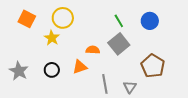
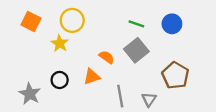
green line: (119, 21) -> (136, 24), turned -40
orange semicircle: (93, 50) -> (107, 57), turned 32
gray star: (19, 71) -> (30, 94), moved

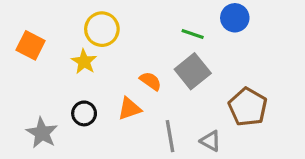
orange square: (31, 22) -> (31, 45), moved
blue circle: (172, 24) -> (235, 18), moved
gray triangle: (149, 99) -> (210, 141), turned -35

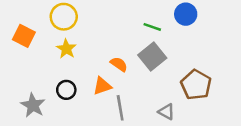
yellow circle: (102, 29) -> (64, 17), moved
gray line: (170, 136) -> (120, 108), moved

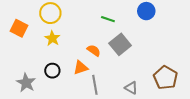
green line: (152, 27) -> (108, 19), moved
brown pentagon: (196, 85) -> (165, 78), moved

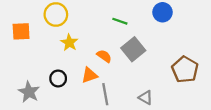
orange square: (19, 28) -> (21, 31), turned -30
yellow star: (52, 38) -> (69, 43), moved
brown pentagon: (165, 78) -> (185, 70), moved

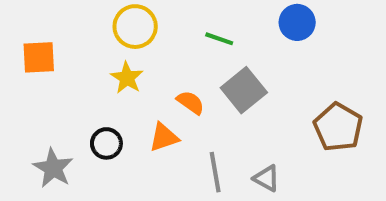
yellow circle: (56, 15) -> (135, 27), moved
gray line: (105, 94) -> (215, 172), moved

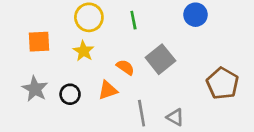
green line: (219, 39) -> (133, 20), moved, turned 60
orange square: (39, 57) -> (39, 42), moved
gray star: (53, 168) -> (35, 89), moved

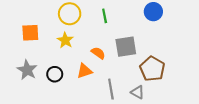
gray square: (160, 59) -> (126, 47), turned 30
brown pentagon: (222, 83) -> (152, 69), moved

